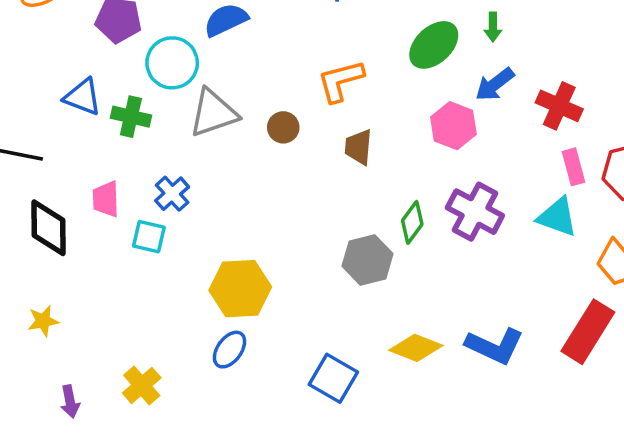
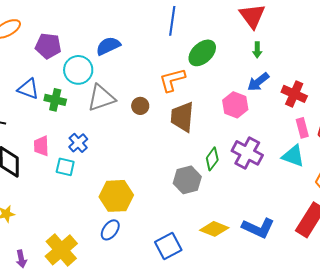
green ellipse: (434, 45) -> (202, 53), moved
brown trapezoid: (358, 147) -> (182, 117), size x1.5
blue square: (333, 378) -> (168, 246), turned 32
yellow cross: (142, 385) -> (61, 250), size x1.5

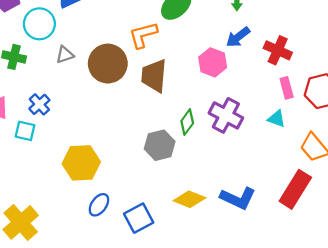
gray triangle: (101, 98) -> (65, 55), size x0.6
brown circle: (140, 106) -> (108, 64), size x2.0
cyan triangle: (293, 156) -> (277, 119), size x0.7
blue ellipse: (110, 230) -> (99, 205), moved

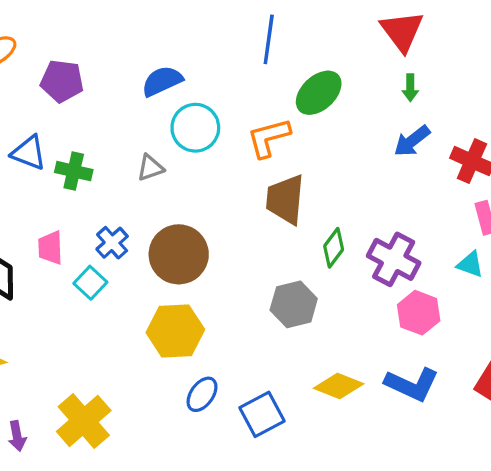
cyan circle: (39, 24) -> (195, 128), moved
pink hexagon: (213, 62) -> (419, 313), moved
brown circle: (108, 64) -> (179, 254), moved
green diamond: (187, 122) -> (334, 248), moved
cyan square: (25, 131) -> (90, 283), turned 30

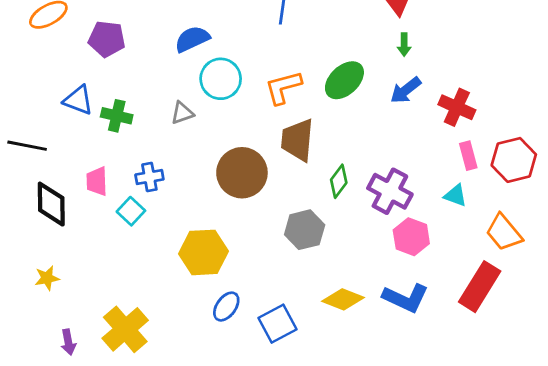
green ellipse: (319, 93) -> (344, 80), moved
blue cross: (112, 243) -> (149, 177), turned 32
brown circle: (179, 254) -> (242, 173), moved

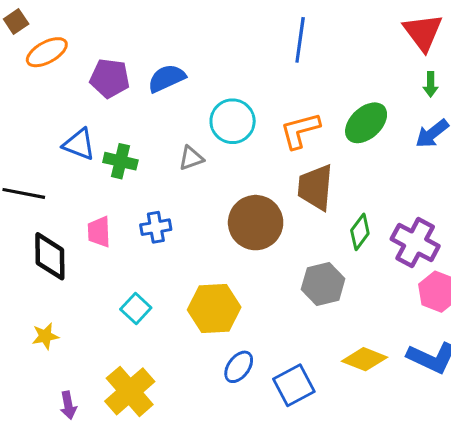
blue semicircle: (192, 39) -> (167, 78), moved
cyan square: (131, 211) -> (136, 309), moved

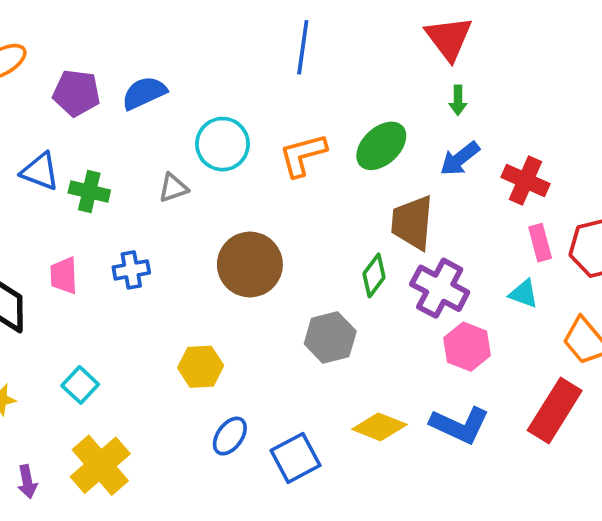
brown trapezoid: (315, 187) -> (412, 223), moved
cyan square: (136, 309) -> (80, 385), moved
yellow hexagon: (214, 309) -> (201, 367), size x0.7

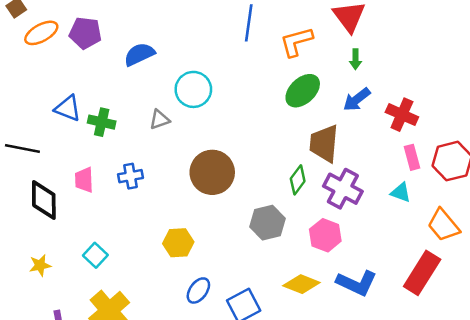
purple pentagon: (77, 93) -> (85, 33), moved
orange L-shape: (303, 155) -> (296, 42), moved
pink hexagon: (467, 347) -> (325, 235), moved

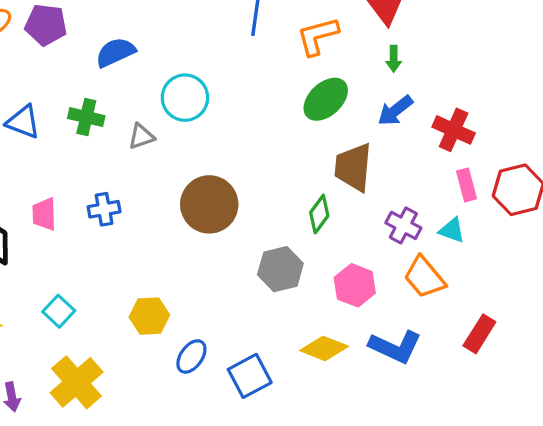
green cross: (102, 122) -> (86, 117), moved
purple cross: (343, 189) -> (403, 225), moved, size x0.7
orange trapezoid: (443, 225) -> (424, 277), moved
yellow hexagon: (178, 243) -> (149, 316), moved
red rectangle: (422, 273) -> (479, 334), size x0.7

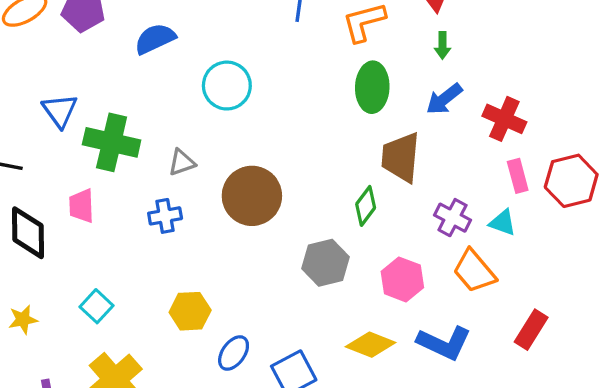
green ellipse: (326, 99) -> (372, 87), turned -45
green cross: (86, 117) -> (112, 142), moved, size x1.5
blue triangle: (23, 122) -> (60, 111), turned 33
gray triangle: (141, 136) -> (182, 162), moved
blue cross: (104, 209) -> (165, 216), moved

